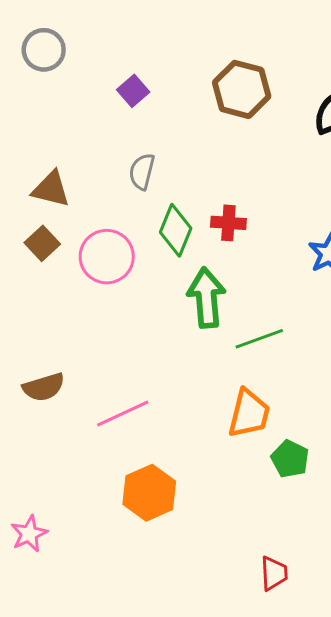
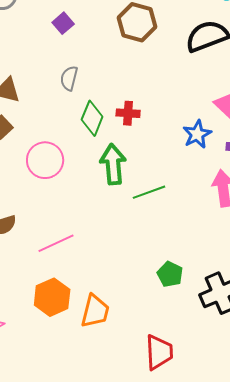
pink circle: (107, 257) -> (45, 160), moved
orange trapezoid: (249, 414) -> (95, 311), moved
orange hexagon: (149, 493) -> (52, 297), moved
red trapezoid: (274, 573) -> (159, 352), size x1.5

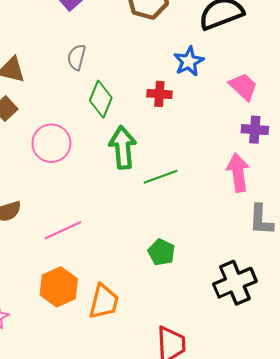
red cross: (128, 113) -> (159, 94), moved
blue star: (197, 134) -> (189, 61), moved
green pentagon: (170, 274) -> (162, 252), moved

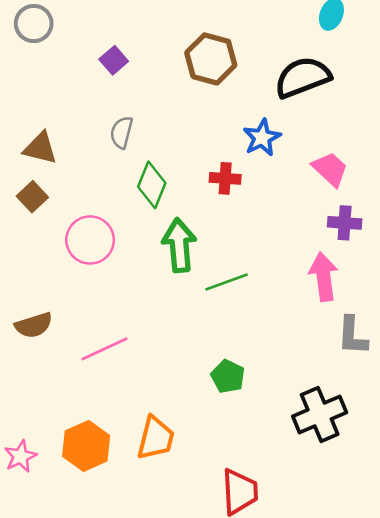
orange hexagon: (59, 287) -> (86, 446), moved

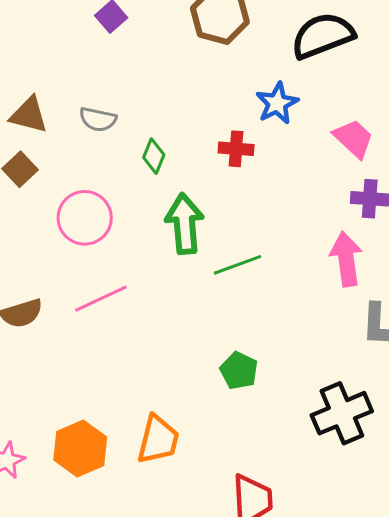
gray semicircle: (122, 132) -> (98, 119), moved, turned -92
green diamond: (152, 185) -> (154, 156), size x0.7
pink line: (104, 349) -> (101, 299), moved

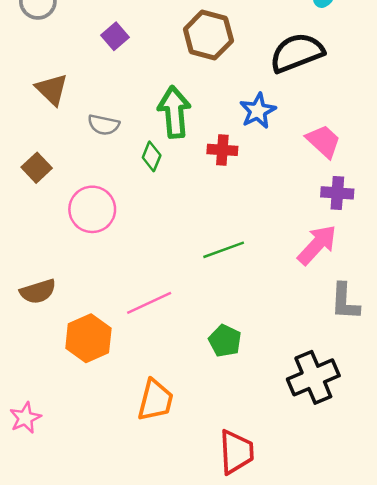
brown triangle: (29, 115) -> (52, 89), moved, turned 30
green arrow: (185, 224) -> (174, 112), moved
pink arrow: (346, 259) -> (317, 245), turned 51
pink line: (101, 299) -> (149, 303), moved
orange hexagon: (80, 448) -> (88, 338), moved

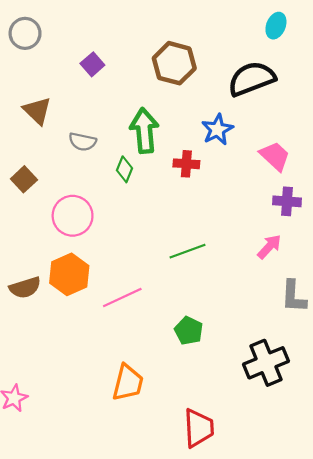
pink arrow: (317, 245) -> (269, 247), size x0.7
orange hexagon: (88, 338) -> (69, 274), moved

